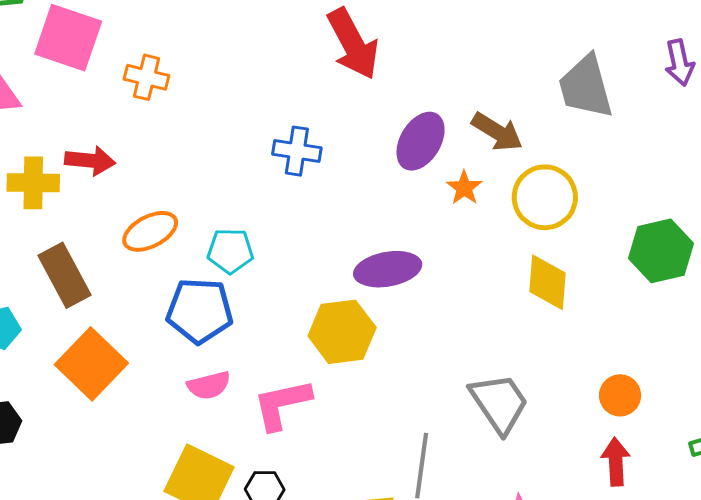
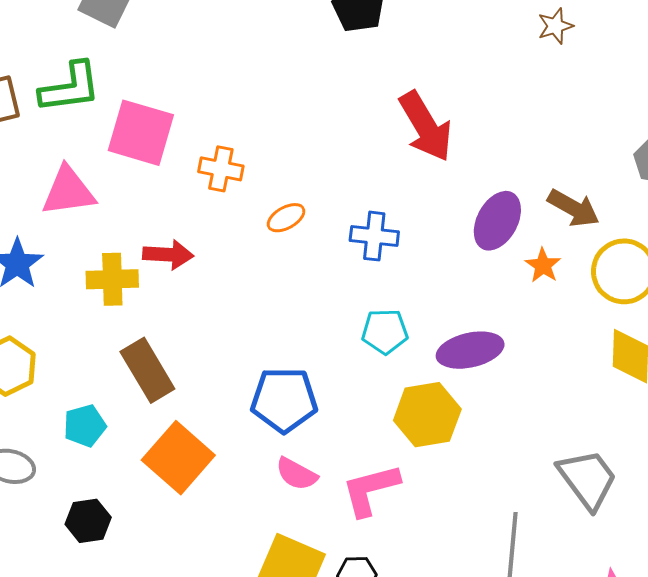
orange ellipse: (150, 231) -> (286, 218), moved, size x0.7
cyan pentagon: (230, 251) -> (385, 331), moved
pink semicircle: (209, 385) -> (297, 474), turned 45

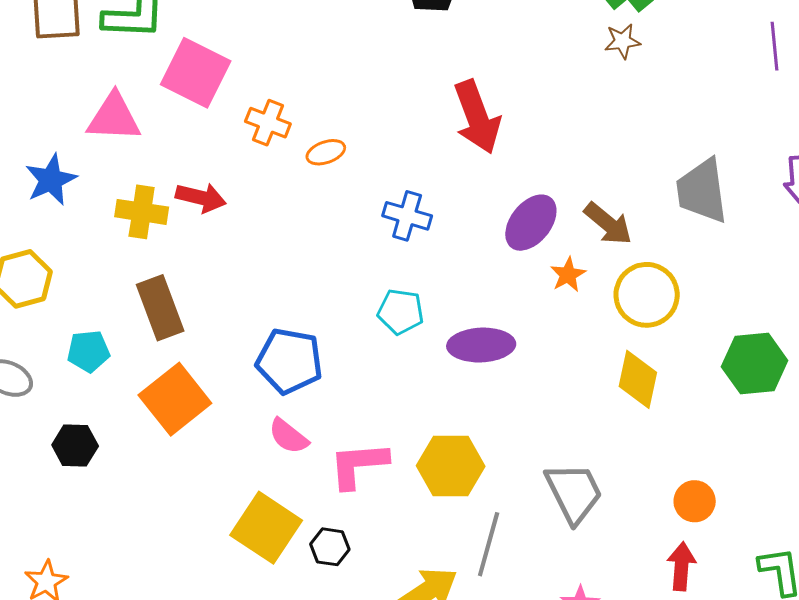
orange ellipse: (286, 218) -> (326, 152), moved
yellow hexagon: (427, 415) -> (451, 466), moved

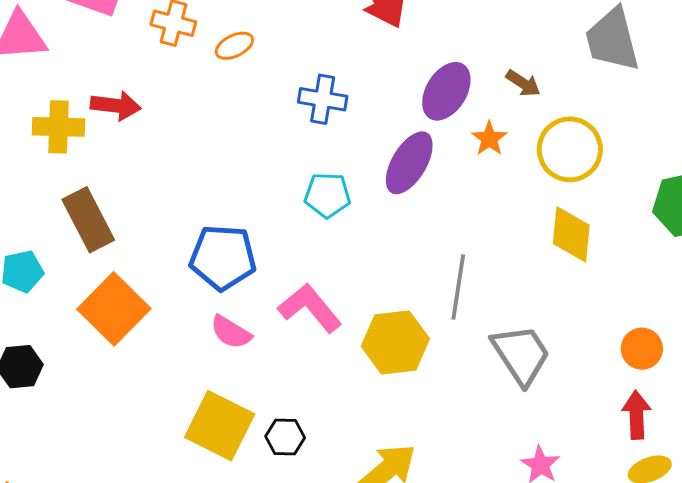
brown arrow: (608, 224) -> (523, 83), size x0.7
purple ellipse: (481, 345) -> (409, 163), moved, turned -50
pink L-shape: (358, 465) -> (310, 308), moved, turned 62
gray line: (489, 544) -> (458, 287), moved

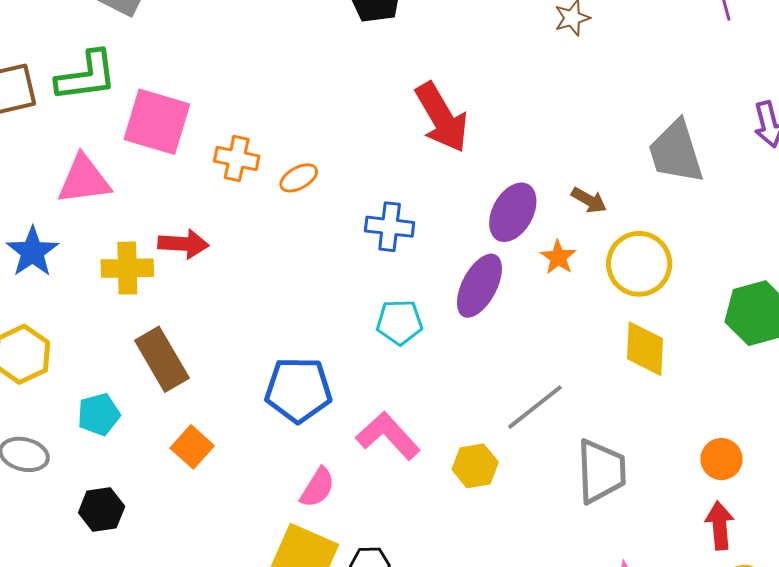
gray line: (458, 287) -> (535, 407), turned 46
orange square: (114, 309) -> (192, 447), size x0.6
pink semicircle: (231, 332) -> (317, 487), moved, turned -87
yellow hexagon: (395, 343) -> (475, 466), size x0.7
gray trapezoid: (521, 355) -> (601, 471), turned 34

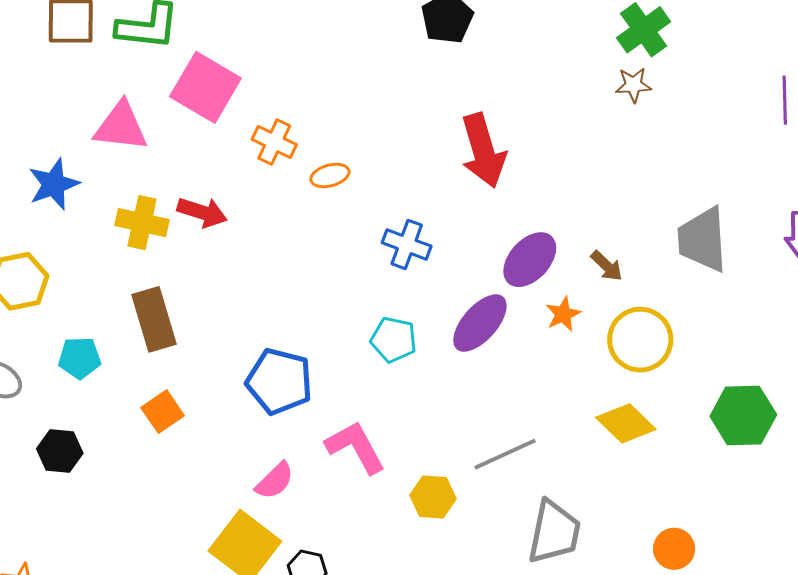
yellow diamond: (645, 349) -> (626, 423), turned -62

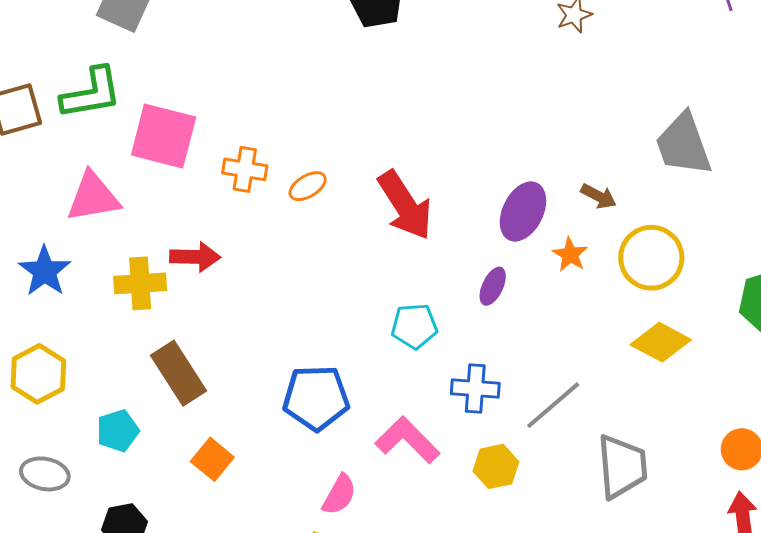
red arrow: (483, 151) -> (405, 205), moved
blue cross: (407, 244) -> (475, 388), moved
purple ellipse: (480, 323) -> (493, 286), size x0.6

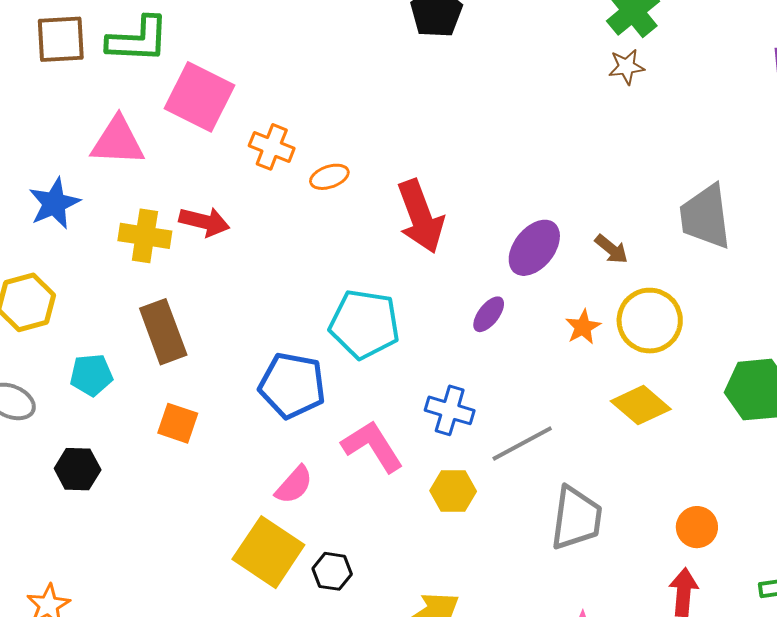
orange star: (570, 255) -> (583, 327), moved
cyan pentagon: (414, 326) -> (364, 324), moved, size x1.5
orange square: (212, 459) -> (178, 423), turned -33

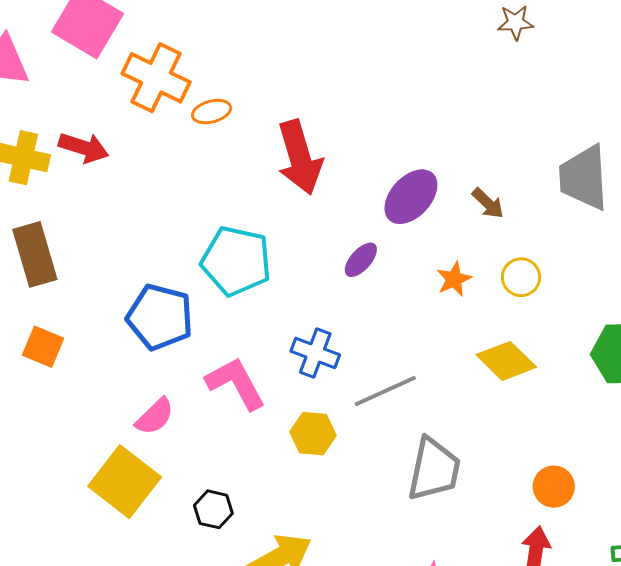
orange cross: (272, 147) -> (156, 78), size x1.5
yellow circle: (650, 321) -> (521, 277), size x0.6
black hexagon: (332, 571) -> (213, 509), moved

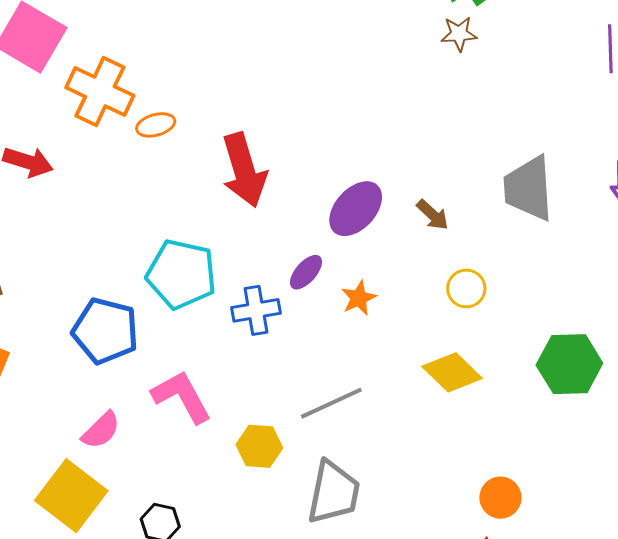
orange star: (454, 279) -> (359, 298), moved
blue cross: (315, 353) -> (256, 310), moved, turned -30
gray trapezoid: (434, 469) -> (333, 492), moved

